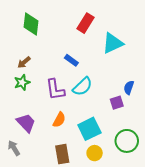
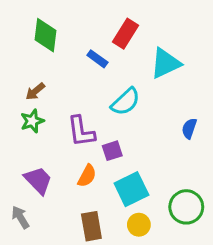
blue rectangle: (71, 60) -> (97, 59), moved
cyan semicircle: (82, 87) -> (126, 102), moved
purple square: (117, 103) -> (112, 151), moved

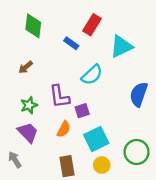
green star: (32, 121) -> (29, 105), moved
blue semicircle: (189, 128) -> (139, 94), size x1.6

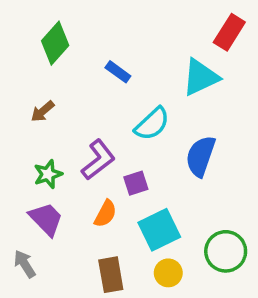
red rectangle: (92, 25) -> (229, 32), moved
green diamond: (33, 26) -> (55, 43), turned 35
blue semicircle: (139, 94) -> (201, 156), moved
purple L-shape: (59, 97) -> (98, 160), turned -120

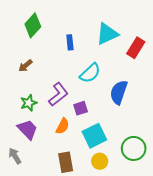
red rectangle: (229, 32) -> (136, 48), moved
blue rectangle: (118, 72) -> (70, 42), turned 48
cyan triangle: (201, 77) -> (107, 34), moved

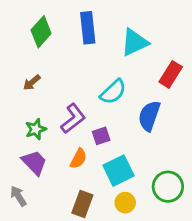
blue rectangle: (70, 42) -> (88, 28), moved, size x1.6
red rectangle: (136, 48) -> (171, 74), moved
brown rectangle: (66, 162) -> (82, 204), turned 30

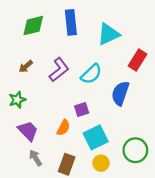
green diamond: (41, 32) -> (33, 26), turned 35
purple L-shape: (73, 119) -> (59, 70), moved
green star: (36, 129) -> (17, 100), moved
gray arrow: (18, 196) -> (35, 158), moved

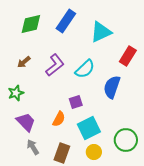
blue rectangle: (71, 22) -> (66, 21), turned 40

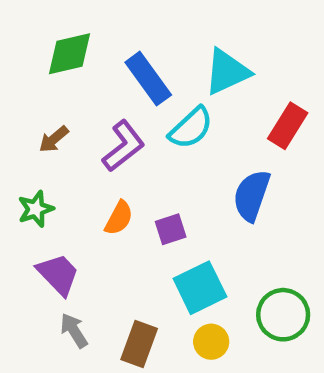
blue rectangle: (66, 21) -> (148, 79), moved, turned -70
cyan semicircle: (85, 69) -> (191, 128), moved
orange semicircle: (59, 119) -> (119, 218), moved

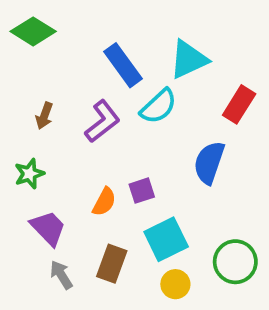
green diamond: (69, 54) -> (33, 31), moved, turned 45
brown arrow: (54, 139) -> (44, 116), turned -30
orange semicircle: (119, 218) -> (104, 202), moved
brown rectangle: (139, 344) -> (112, 264), moved

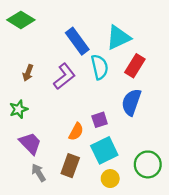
red rectangle: (239, 104) -> (135, 66), moved
cyan semicircle: (159, 106) -> (100, 67), turned -60
purple square: (142, 191) -> (100, 120), moved
orange semicircle: (104, 202) -> (76, 132), moved

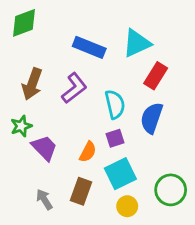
green diamond: (21, 20) -> (24, 23), turned -52
blue rectangle: (77, 41) -> (89, 47), turned -32
cyan semicircle: (100, 67) -> (115, 104), moved
brown arrow: (28, 73) -> (32, 84), size x1.6
purple trapezoid: (30, 143) -> (44, 148), moved

